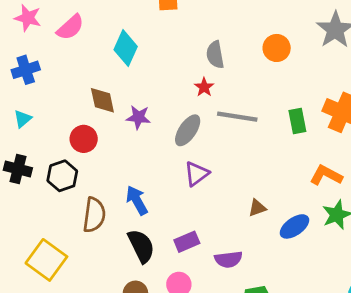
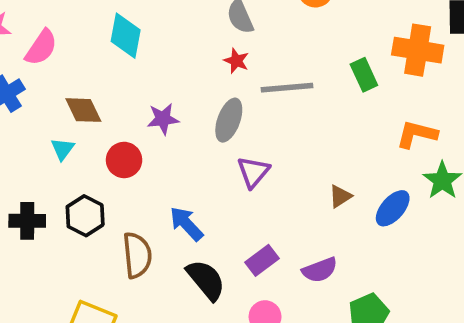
pink semicircle: (70, 27) -> (41, 48), moved
brown diamond: (102, 100) -> (83, 110), moved
cyan triangle: (23, 119) -> (62, 149), moved
red circle: (84, 139) -> (124, 160), moved

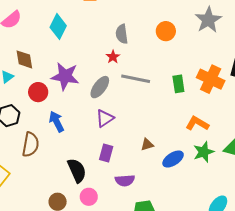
purple star: (163, 119) -> (65, 76), size x1.6
blue arrow: (186, 224) -> (57, 121), moved
purple rectangle: (262, 260) -> (106, 153), moved, turned -54
black semicircle: (206, 280) -> (77, 170), moved

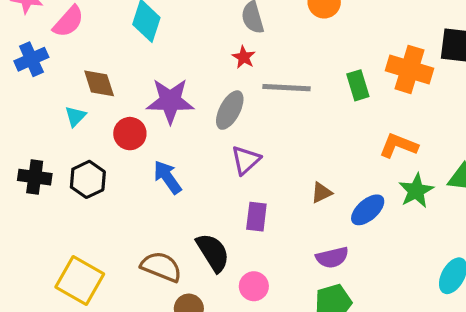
brown semicircle: (30, 145) -> (161, 267), moved, turned -70
purple semicircle: (125, 180) -> (332, 257), moved
pink circle: (89, 197) -> (254, 286), moved

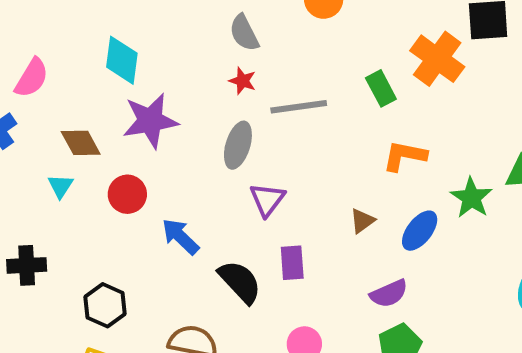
orange cross: (409, 69) -> (437, 59), turned 30
purple star: (170, 101) -> (150, 121), moved
orange L-shape: (398, 146) -> (405, 156), moved
black hexagon: (88, 179) -> (105, 305), moved
black semicircle: (213, 252) -> (240, 282), moved

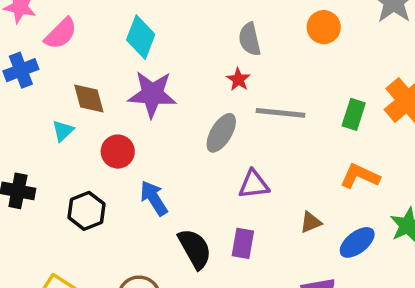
green rectangle: (381, 88) -> (354, 114), turned 32
purple triangle: (267, 200) -> (254, 184), moved, turned 32
black hexagon: (105, 305) -> (87, 211), moved

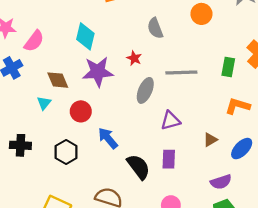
red star: (238, 79) -> (134, 58), moved

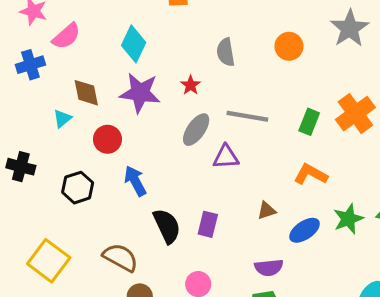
purple triangle: (170, 121) -> (226, 157), moved

